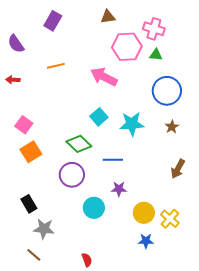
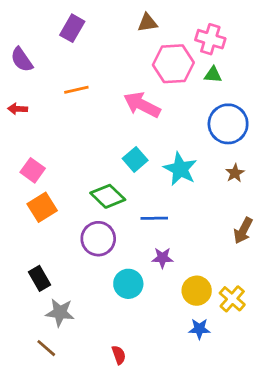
cyan star: (132, 124) -> (180, 169), turned 30

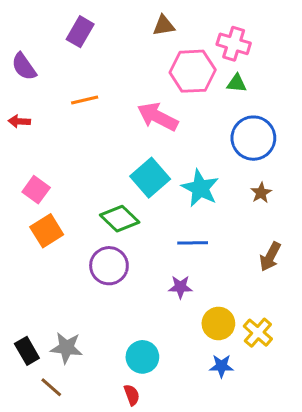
cyan square: (135, 159) -> (150, 178), size x1.4
blue line: (154, 218) -> (193, 243), moved
black rectangle: (39, 278) -> (27, 351), moved
cyan circle: (128, 284) -> (142, 357), moved

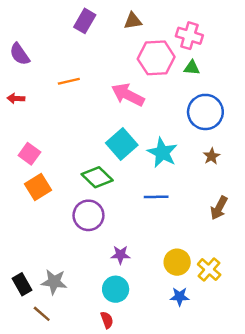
purple rectangle: (80, 32) -> (85, 21), moved
purple star: (180, 287) -> (120, 255), moved

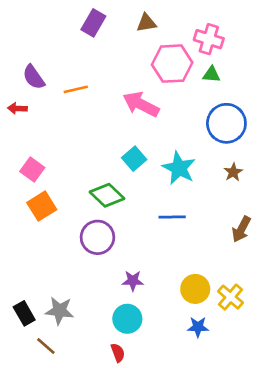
purple semicircle: (20, 54) -> (34, 77), moved
cyan square: (122, 144) -> (134, 159), size x0.7

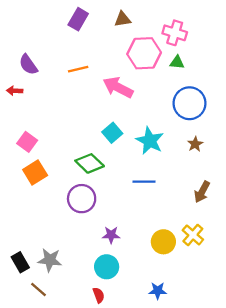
orange line: (76, 89) -> (78, 69), moved
yellow cross: (231, 297) -> (193, 235), moved
blue star: (198, 327) -> (158, 291), moved

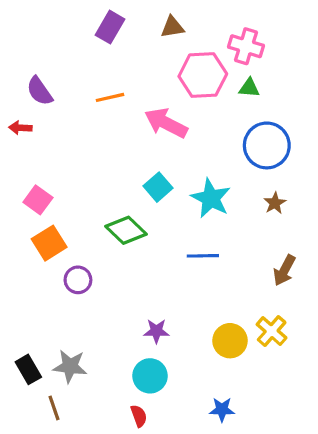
purple circle: (82, 199) -> (78, 280), moved, size x0.7
brown line: (38, 289) -> (54, 408), turned 30

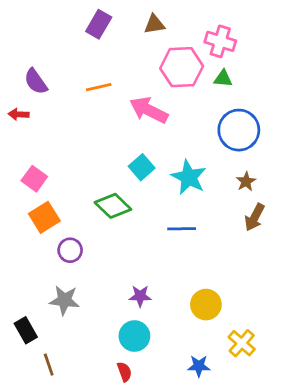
brown arrow: (284, 270) -> (255, 217), moved
yellow cross: (272, 331) -> (242, 343), moved
gray star: (70, 366) -> (64, 300), moved

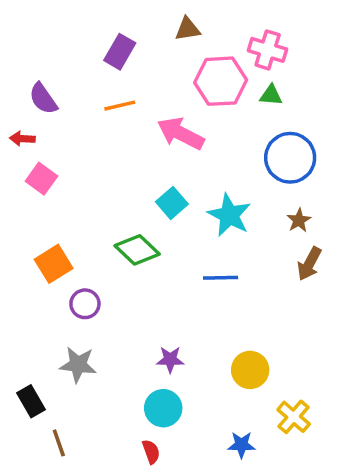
purple rectangle: (99, 24) -> (120, 52), moved
pink square: (34, 179) -> (41, 179), moved

